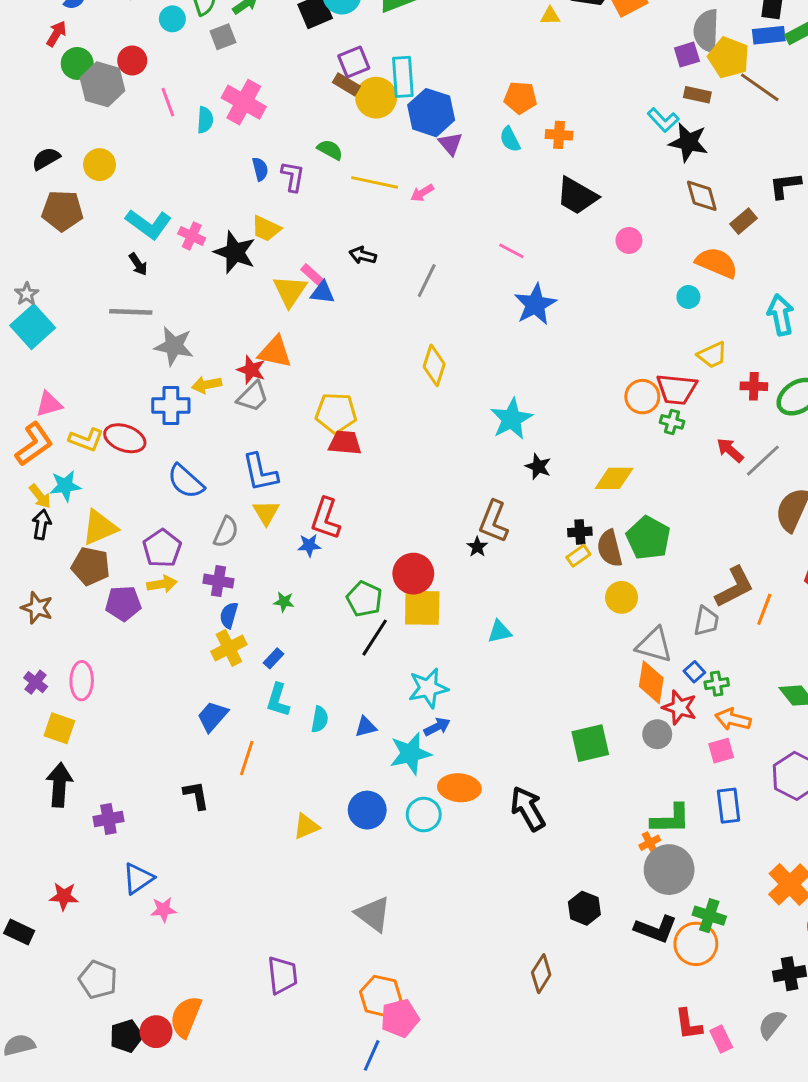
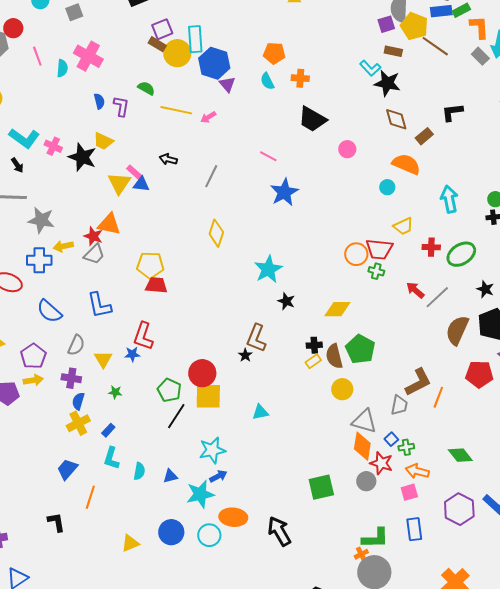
yellow triangle: (266, 513) -> (103, 359), moved

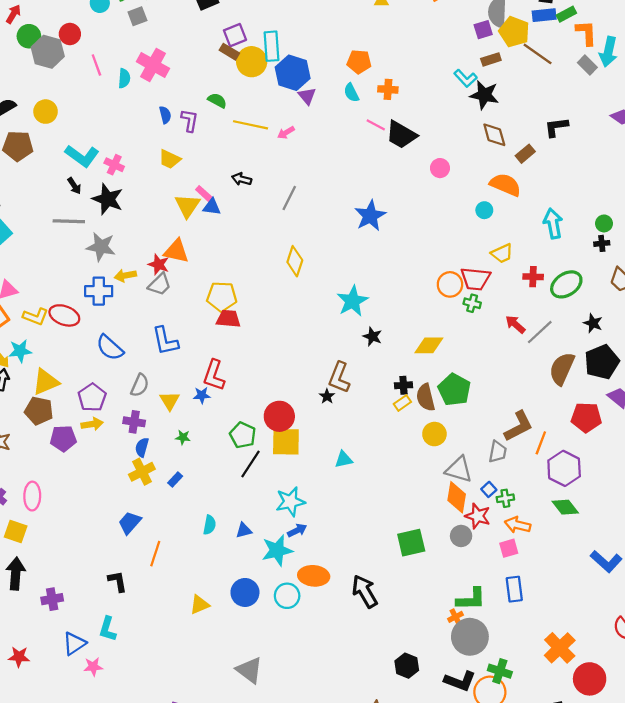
brown rectangle: (393, 51) -> (491, 59), turned -30
pink line: (268, 156) -> (376, 125), moved
black star: (82, 157) -> (108, 199), moved
cyan L-shape: (111, 458) -> (108, 629), moved
purple hexagon: (459, 509) -> (564, 468), moved

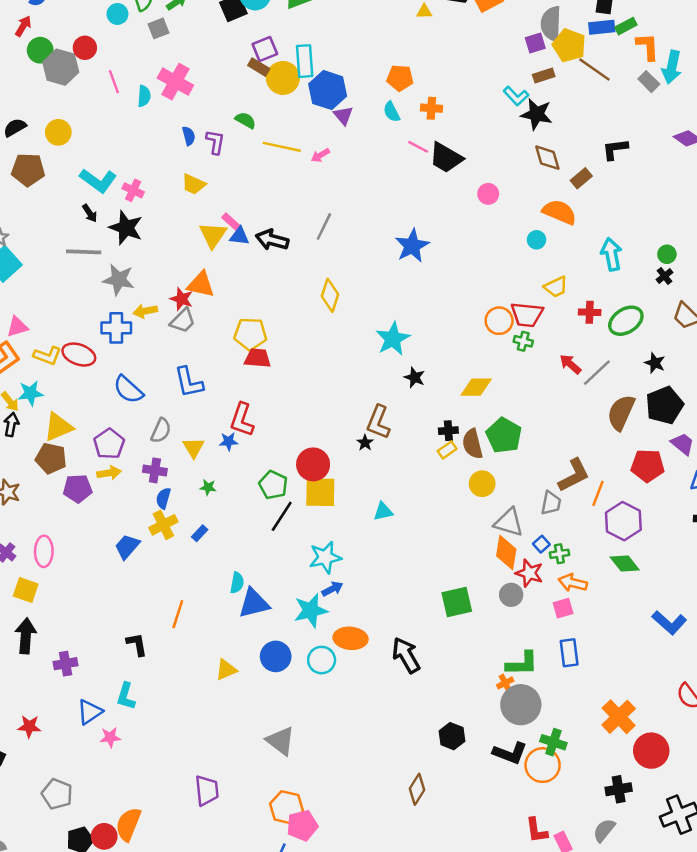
black arrow: (242, 179) -> (272, 240), moved, size x1.5
black cross: (602, 243) -> (665, 276), turned -32
blue trapezoid: (130, 523) -> (127, 547), moved
blue triangle: (244, 530) -> (254, 603), moved, size x1.8

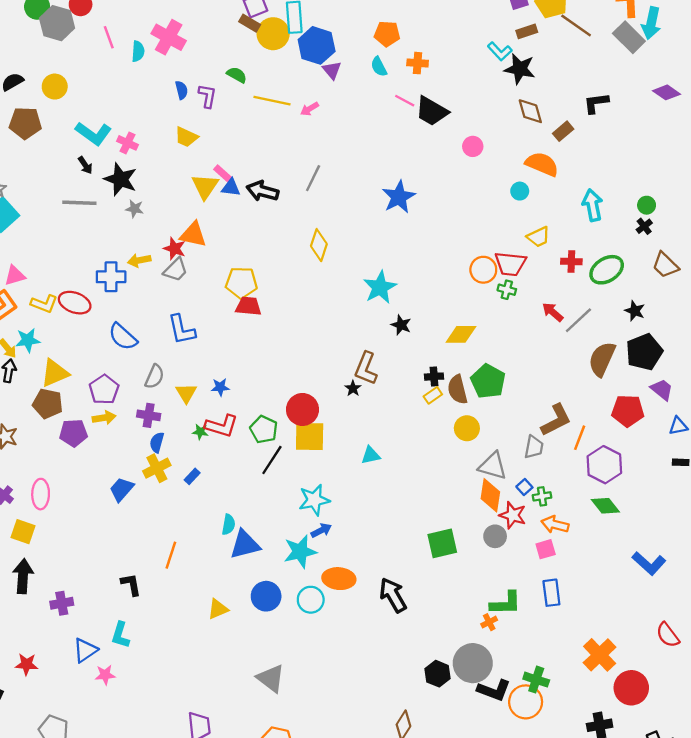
gray rectangle: (649, 82) -> (629, 37), size x1.5
gray star: (119, 280) -> (135, 209), moved, size x0.6
red L-shape: (242, 420) -> (221, 426), moved, turned -92
gray circle: (521, 705) -> (473, 663), moved

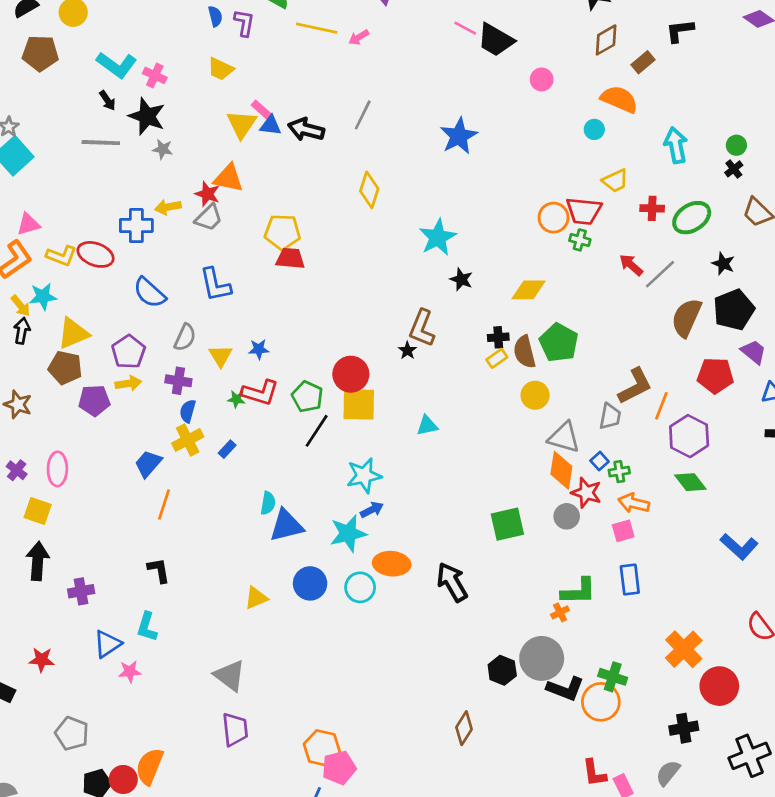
brown diamond: (530, 111) -> (606, 40), turned 76
orange line: (171, 555) -> (164, 504), moved
gray triangle: (271, 678) -> (230, 676), moved

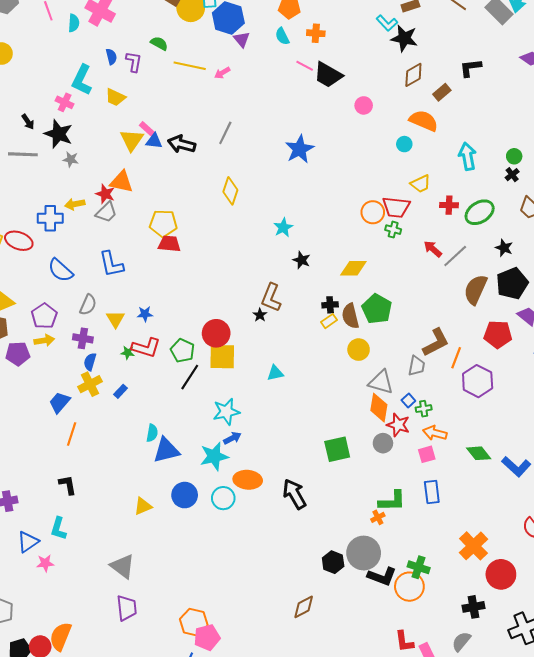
cyan L-shape: (117, 65) -> (82, 80), moved, turned 80
cyan star: (438, 237) -> (283, 228), size x0.7
green diamond: (690, 482) -> (479, 453), moved
brown diamond: (464, 728) -> (304, 607), turned 30

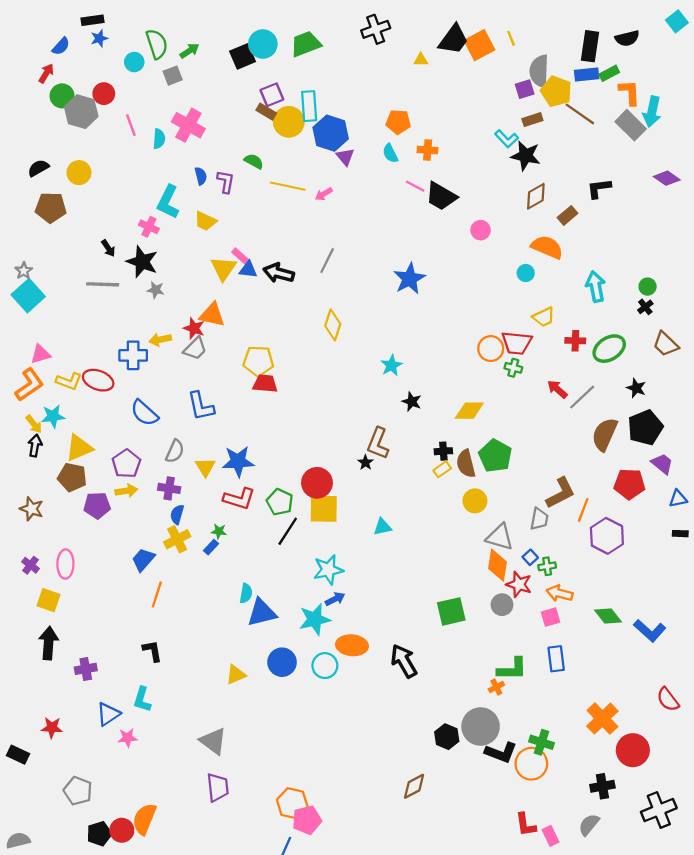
blue star: (145, 314) -> (238, 461), size x1.8
green star: (128, 353) -> (219, 531), moved

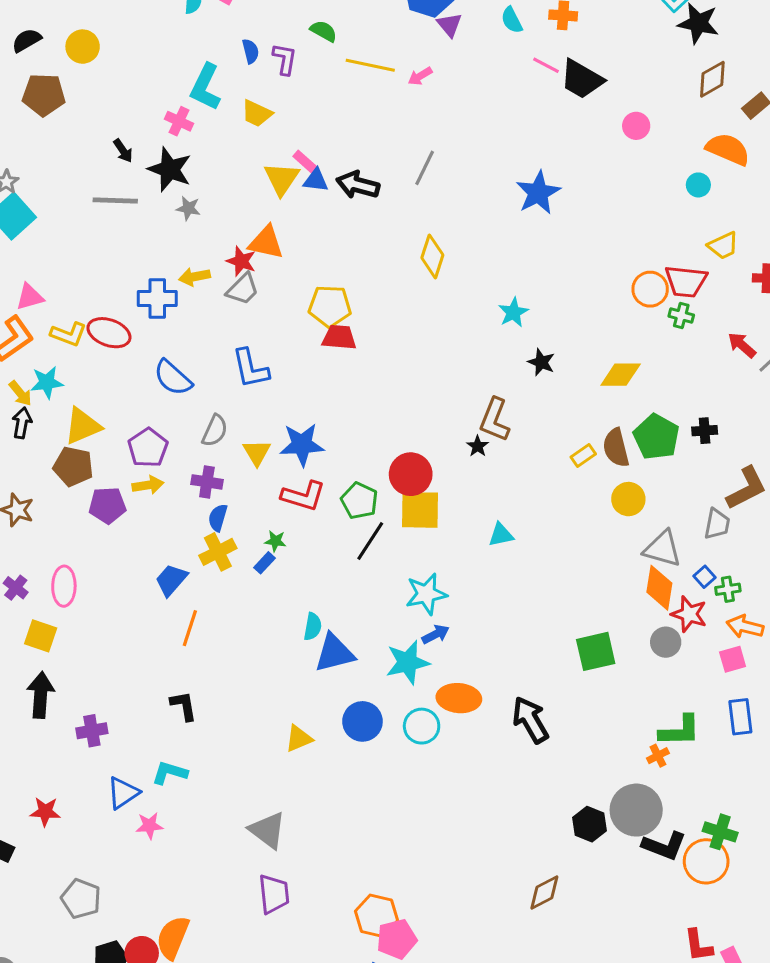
black cross: (443, 451) -> (705, 431), moved
cyan L-shape: (142, 699) -> (170, 773), turned 90

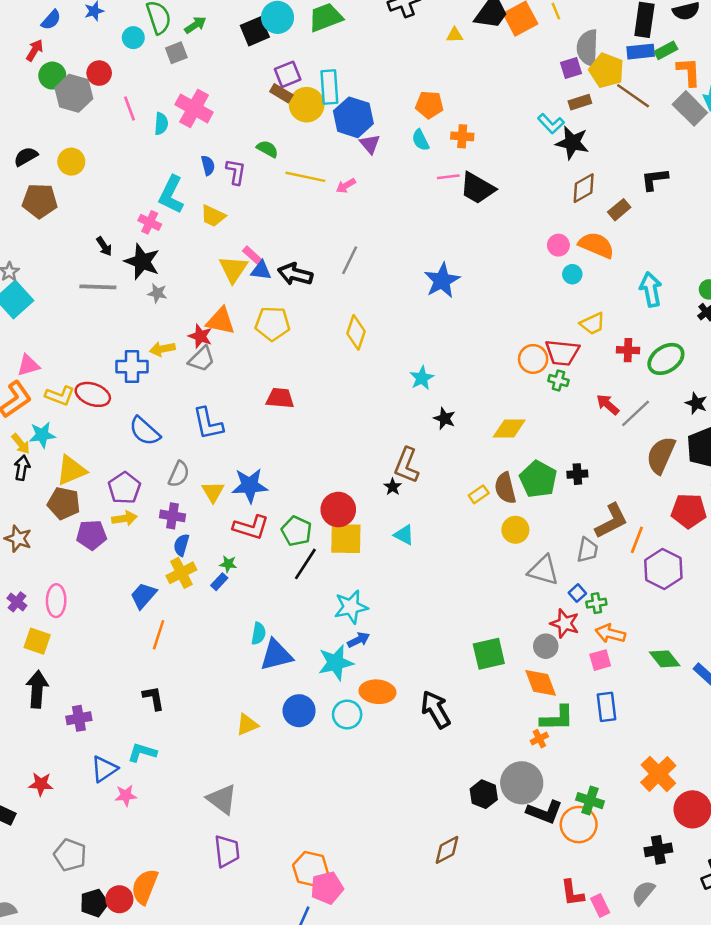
pink line: (546, 65) -> (448, 177), turned -35
pink circle: (636, 126) -> (558, 245), moved
yellow pentagon: (330, 306) -> (272, 324), moved
cyan triangle: (501, 535) -> (404, 535), moved, turned 40
orange diamond: (659, 588) -> (541, 683), moved, turned -30

